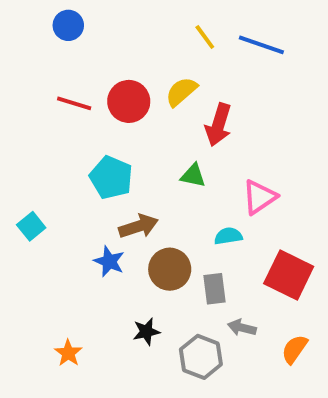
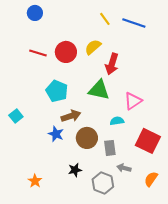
green triangle: (193, 176) -> (99, 90), size x1.6

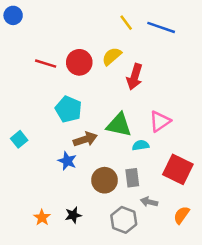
blue circle: (35, 13) -> (13, 15), moved
green triangle: (99, 90) -> (119, 125), moved
brown circle: (87, 138) -> (105, 180), moved
black star: (75, 170) -> (73, 215), moved

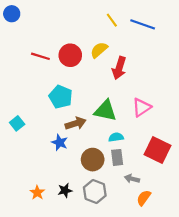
cyan semicircle: (141, 145) -> (116, 137), moved
orange semicircle: (181, 215) -> (144, 198), moved
gray hexagon: (124, 220) -> (95, 191), moved

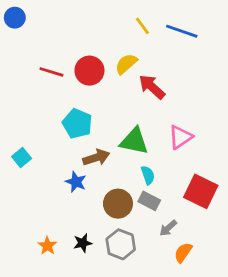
red arrow: (119, 68) -> (152, 87), turned 115
cyan semicircle: (116, 137) -> (148, 175), turned 80
gray rectangle: (117, 157) -> (149, 201), turned -56
gray arrow: (132, 179) -> (168, 228), turned -56

